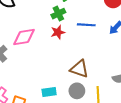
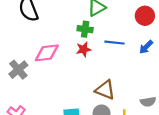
green cross: (58, 14) -> (85, 29), turned 32

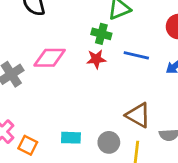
brown triangle: (105, 90) -> (138, 115), moved

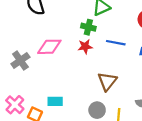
brown triangle: (138, 115) -> (107, 81), moved, turned 42
cyan rectangle: (71, 138) -> (55, 101), moved

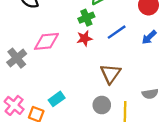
green cross: (88, 27) -> (86, 18), turned -32
blue line: (116, 43) -> (117, 32), turned -42
cyan rectangle: (55, 101) -> (57, 99), turned -32

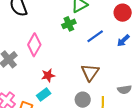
red star: (84, 38) -> (48, 75), moved
pink diamond: (46, 41) -> (34, 45), turned -55

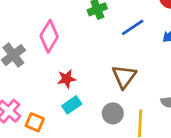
cyan rectangle: (44, 95) -> (72, 105), moved

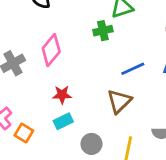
blue line: (133, 27) -> (133, 69), moved
gray circle: (113, 113) -> (91, 144), moved

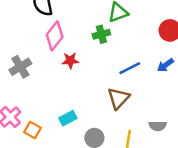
pink diamond: (51, 50) -> (55, 36), moved
red star: (62, 95) -> (70, 61), moved

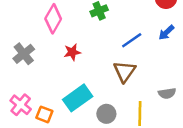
red star: (70, 61) -> (72, 52), moved
cyan rectangle: (68, 118) -> (78, 98), size x1.6

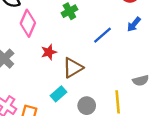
brown triangle: (125, 71) -> (73, 68), moved, turned 30
cyan rectangle: (78, 98) -> (59, 94), size x0.6

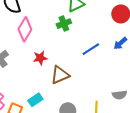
cyan rectangle: (59, 94) -> (35, 100), moved

